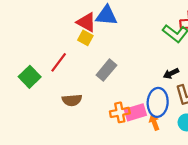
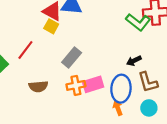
orange cross: (120, 112) -> (76, 85), moved
pink rectangle: (135, 112) -> (93, 84), moved

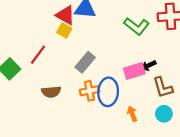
green L-shape: (138, 22) -> (137, 26), moved
pink rectangle: (93, 84) -> (134, 71), moved
blue ellipse: (121, 89) -> (108, 92), moved

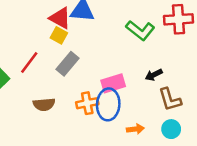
gray rectangle: (85, 62) -> (67, 64), moved
pink rectangle: (134, 71) -> (113, 83), moved
orange arrow: (132, 114) -> (135, 129), turned 104

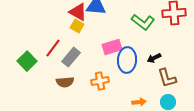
gray rectangle: (67, 64) -> (71, 57), moved
pink rectangle: (113, 83) -> (112, 47), moved
blue ellipse: (108, 104) -> (127, 60), moved

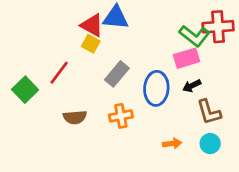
green L-shape: (143, 22) -> (194, 36), moved
pink rectangle: (112, 47) -> (187, 58), moved
gray rectangle: (71, 57) -> (117, 74), moved

